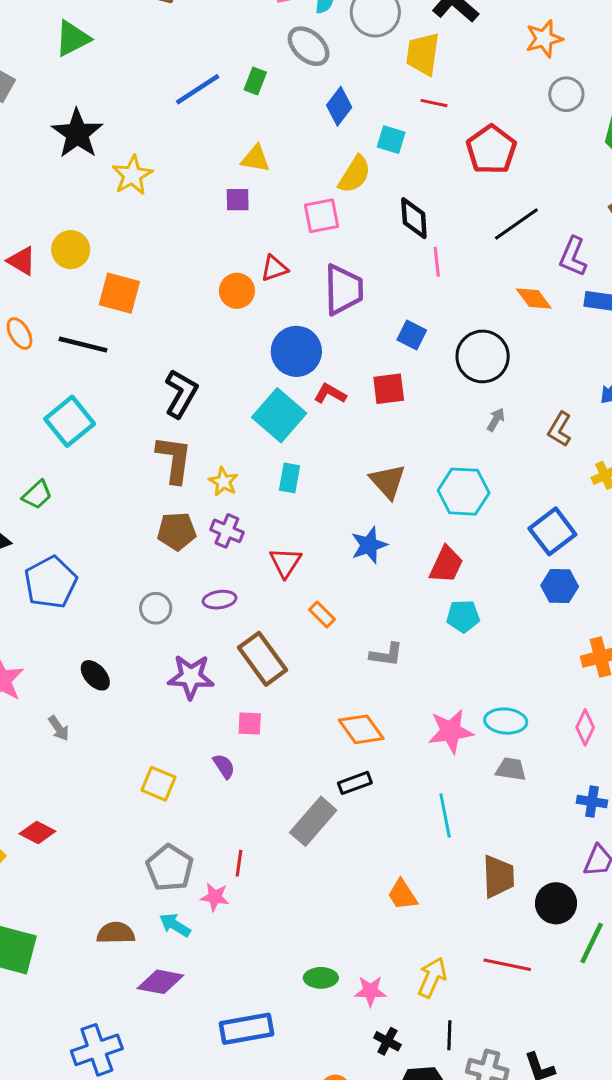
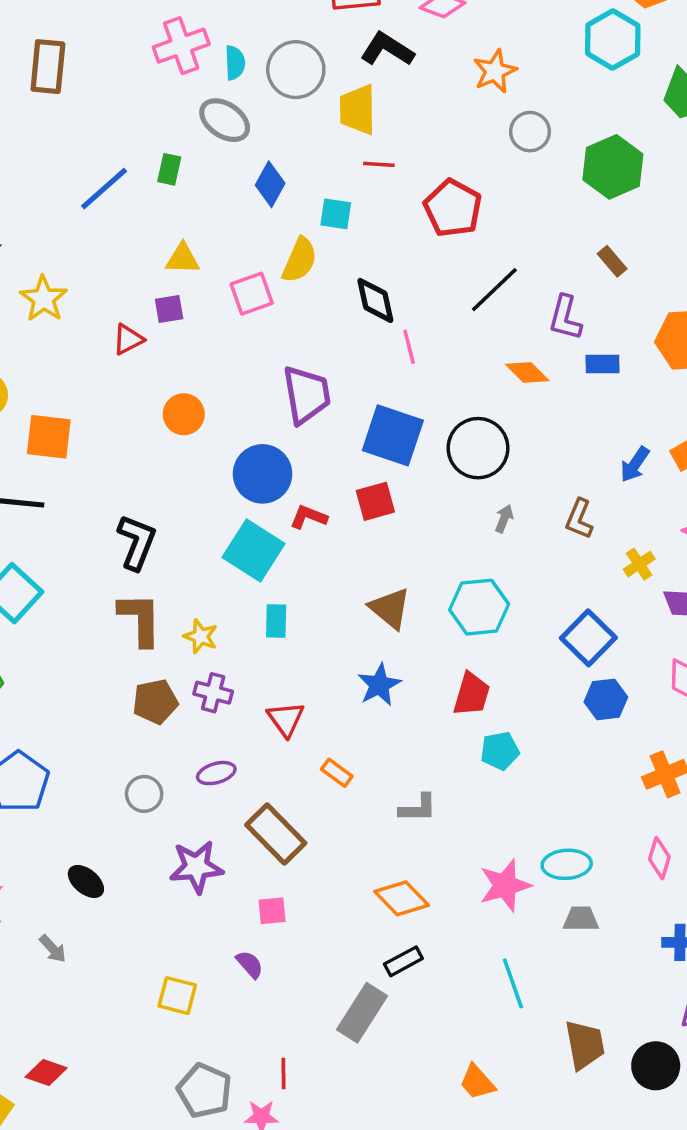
pink square: (322, 216) -> (252, 294), moved
red triangle: (274, 268) -> (128, 339), moved
blue square: (412, 335) -> (393, 435), size x1.8

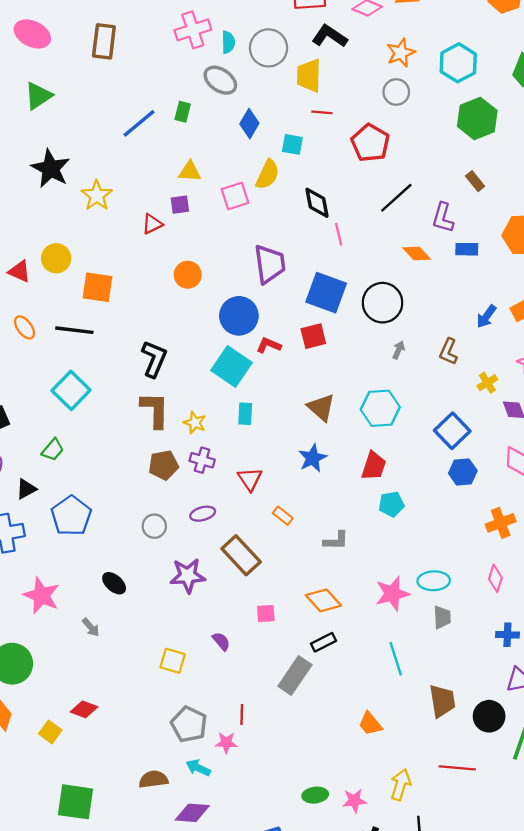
cyan hexagon: (613, 39) -> (458, 63), moved
gray circle: (530, 132) -> (396, 92), moved
pink square: (272, 911) -> (266, 614), moved
gray trapezoid: (581, 919) -> (442, 617), turned 85

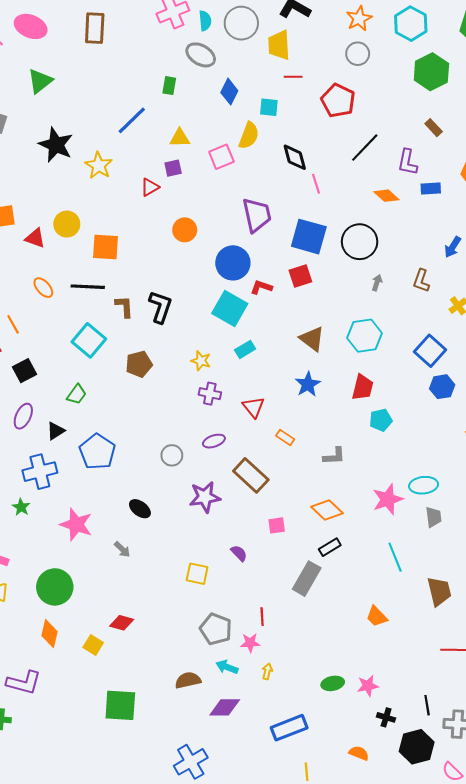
blue line: (139, 123) -> (132, 120), moved
brown L-shape: (155, 410) -> (124, 307), moved, size x0.7
cyan rectangle: (245, 414) -> (245, 349), turned 60
brown pentagon: (163, 465) -> (139, 364), moved
yellow arrow: (401, 785) -> (267, 671), moved, size x0.6

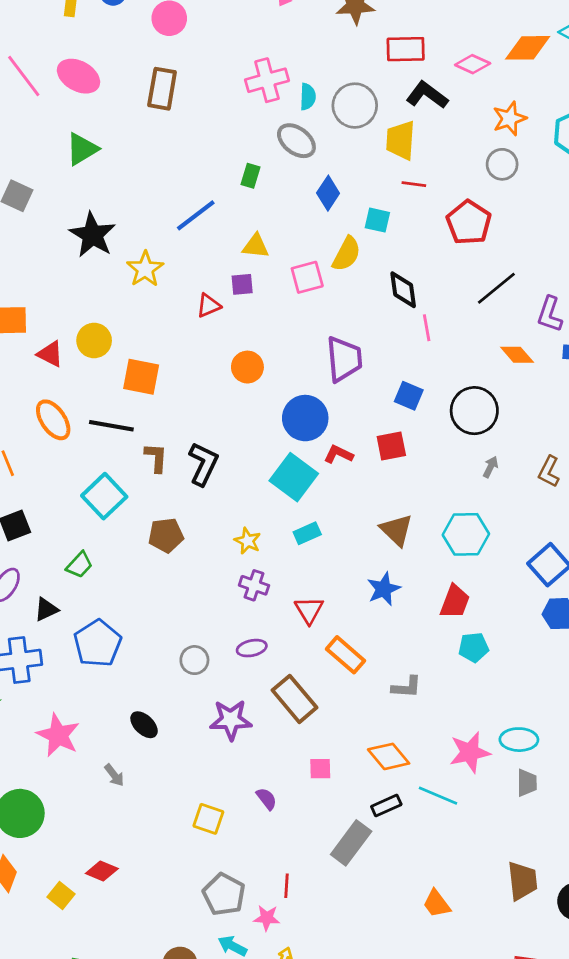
blue square: (309, 237) -> (409, 396), size x0.6
orange ellipse: (43, 288) -> (53, 420), size x1.4
orange rectangle: (285, 437) -> (345, 655), size x1.6
cyan line: (395, 557) -> (438, 796), moved, turned -52

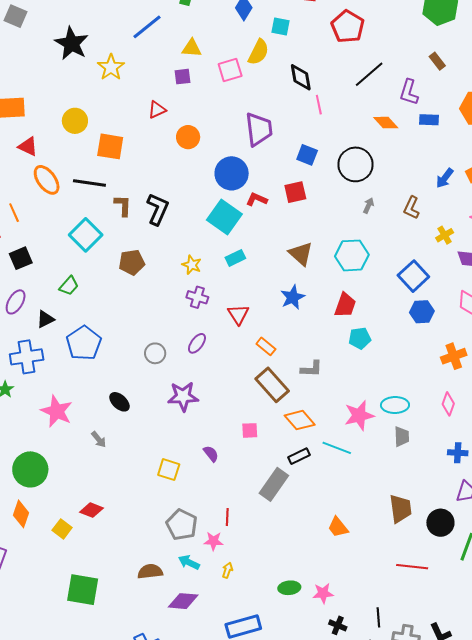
red triangle: (208, 306) -> (157, 110), moved
red triangle: (50, 354) -> (28, 146), moved
purple ellipse: (252, 648) -> (197, 343), turned -40
orange rectangle: (345, 655) -> (266, 346), size x0.7
brown rectangle: (294, 699) -> (272, 385), moved

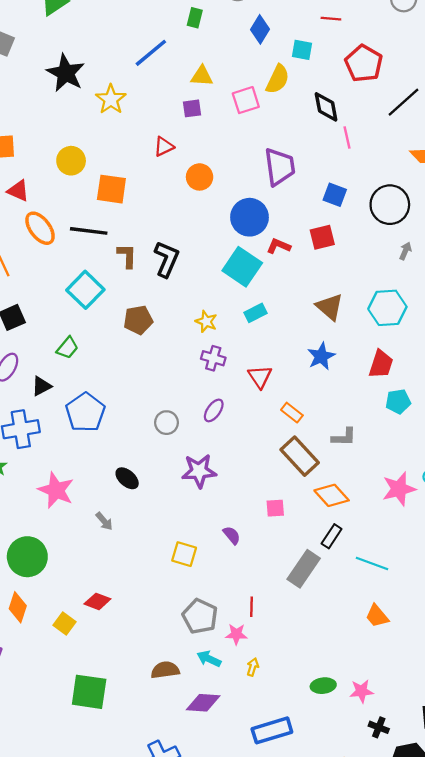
red pentagon: (348, 27) -> (364, 64), moved
cyan line: (337, 448) -> (372, 563), moved
black rectangle: (299, 456) -> (332, 536), turned -30

